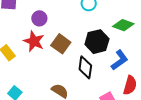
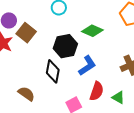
brown square: (61, 44) -> (26, 33), moved

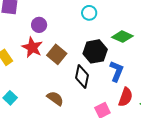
brown square: (26, 33) -> (57, 54), moved
blue L-shape: (87, 65) -> (117, 71), turned -35

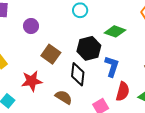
red star: (32, 47) -> (32, 81), moved, turned -30
brown semicircle: (55, 98) -> (64, 97), moved

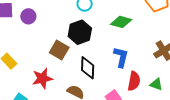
purple circle: (31, 26) -> (28, 16), moved
black hexagon: (89, 48) -> (80, 32), moved

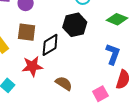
brown square: (59, 50) -> (27, 32), moved, turned -30
black diamond: (88, 68) -> (50, 45), moved, turned 50

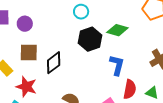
black hexagon: (75, 25) -> (90, 39), moved
red star: (32, 66) -> (26, 87), moved, turned 30

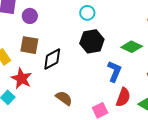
green diamond: (117, 30) -> (132, 47), moved

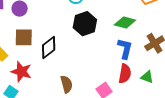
blue L-shape: (114, 71) -> (125, 49), moved
brown semicircle: (64, 98) -> (66, 84), turned 48

